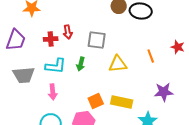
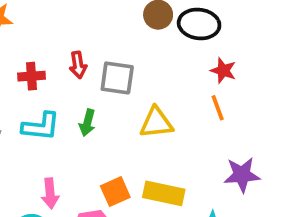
red arrow: (68, 32) -> (78, 65), moved
red star: (178, 47) -> (223, 71), moved
pink arrow: (53, 92) -> (50, 193), moved

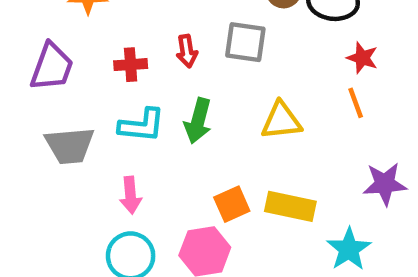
gray square: (117, 78) -> (245, 42), moved
green arrow: (87, 123) -> (198, 121), size x1.4
pink arrow: (50, 193) -> (131, 195), moved

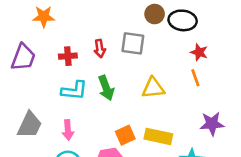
green arrow: (198, 121) -> (106, 88), turned -35
gray trapezoid: (70, 146) -> (30, 125), moved, turned -60

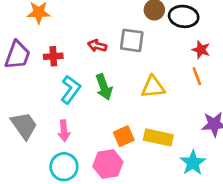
red arrow: (100, 48) -> (97, 46), turned 114
red cross: (68, 56) -> (53, 56), moved
cyan L-shape: (74, 91) -> (71, 90), turned -60
gray trapezoid: (30, 125) -> (24, 125), turned -60

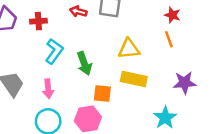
green arrow: (104, 87) -> (84, 63), moved
orange square: (124, 136) -> (102, 94), turned 30
yellow rectangle: (158, 137) -> (134, 79), moved

